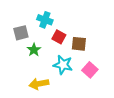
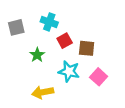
gray square: (21, 33) -> (16, 27), moved
red square: (59, 37) -> (65, 41), turned 32

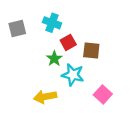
green star: (37, 55) -> (54, 59), moved
pink square: (99, 77) -> (103, 94), moved

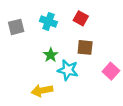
red square: (68, 42) -> (81, 18), moved, turned -32
pink square: (103, 94) -> (111, 71), moved

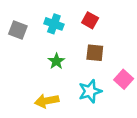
gray square: (16, 27) -> (18, 30), turned 35
cyan star: (68, 70) -> (90, 91), moved, turned -30

